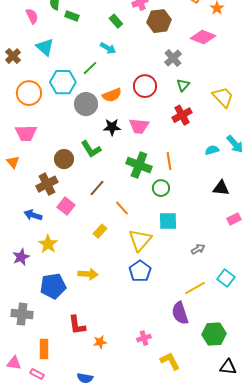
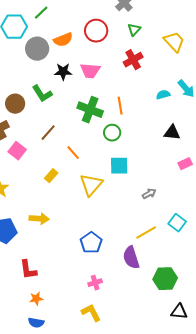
blue pentagon: (140, 271) -> (91, 243), moved
orange star: (100, 342) -> (36, 299), moved
yellow L-shape: (170, 361) -> (91, 313), moved

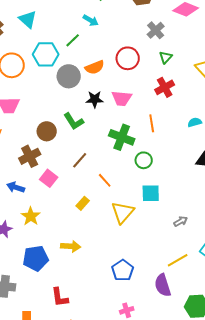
orange line: (120, 106) -> (152, 123), moved

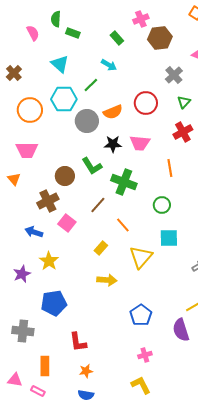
cyan triangle: (28, 19) -> (60, 64), moved
green cross: (122, 137) -> (124, 182), moved
yellow arrow: (71, 246) -> (107, 280), moved

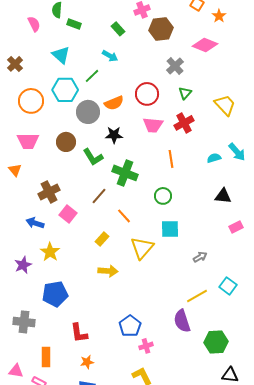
pink trapezoid: (140, 143) -> (153, 125), moved
brown circle: (65, 176) -> (66, 142), moved
blue pentagon: (141, 315) -> (130, 326), moved

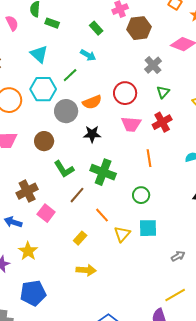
green L-shape: (93, 157) -> (64, 169), moved
yellow triangle: (142, 248) -> (122, 234), moved, size x0.7

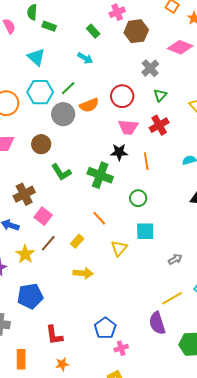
green line: (70, 75) -> (68, 88), moved
black star: (92, 134) -> (119, 152), moved
brown line: (77, 195) -> (48, 243), moved
yellow triangle: (122, 234) -> (119, 248), moved

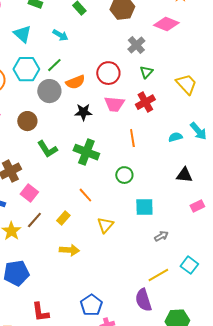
cyan arrow: (85, 58) -> (60, 35), moved
black star: (119, 152) -> (83, 112), moved
cyan square: (145, 231) -> (144, 207), moved

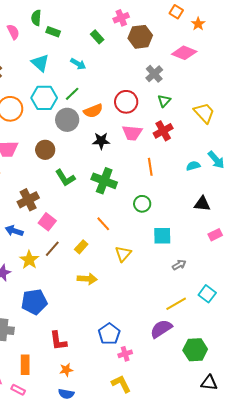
purple semicircle: (143, 300) -> (161, 329), turned 75

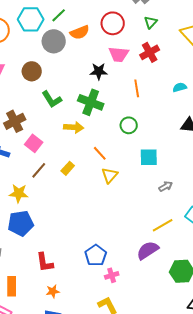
black star: (101, 141) -> (99, 71), moved
orange line: (103, 224) -> (100, 153), moved
yellow star: (29, 260) -> (19, 193), moved, turned -30
yellow arrow: (87, 279) -> (74, 127), moved

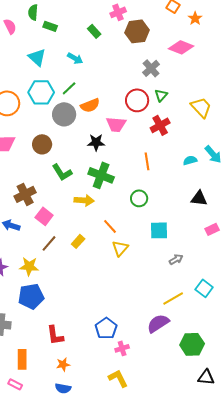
red circle: (113, 23) -> (137, 100), moved
pink trapezoid: (119, 54) -> (116, 124), moved
black star: (99, 71) -> (96, 142), moved

